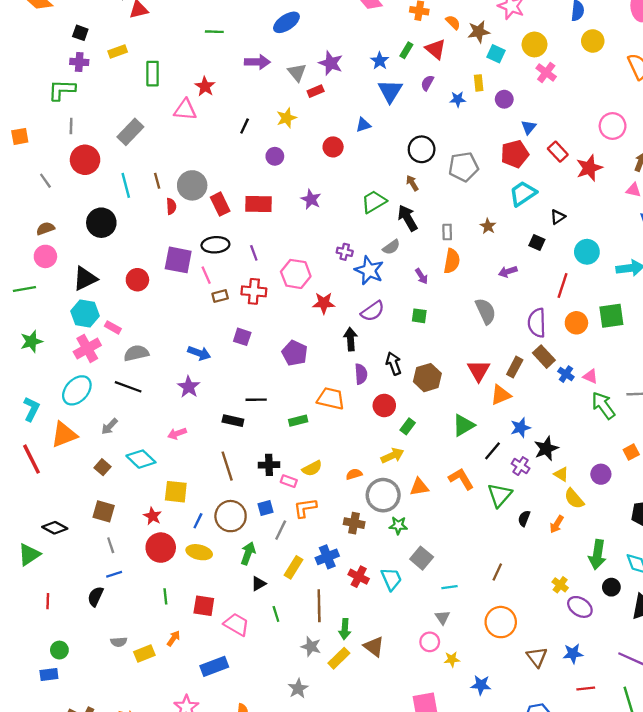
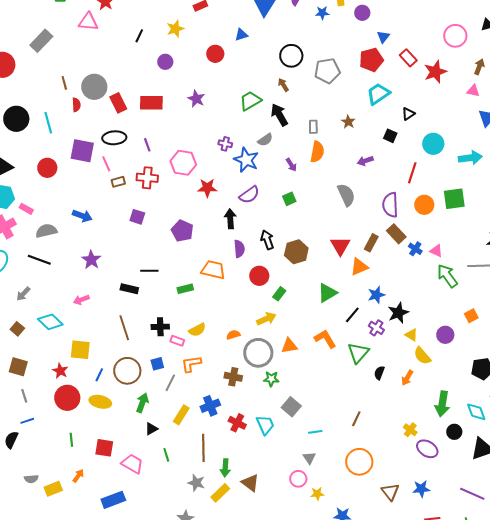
cyan line: (126, 185) -> (48, 123), moved
green square: (419, 316) -> (289, 199), turned -32
blue arrow: (199, 353) -> (82, 216), moved

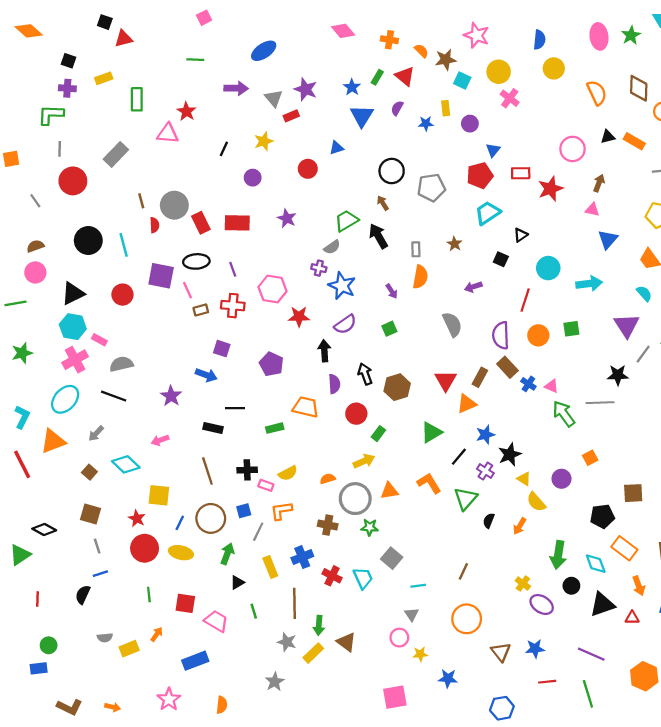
red rectangle: (408, 58) -> (521, 173), turned -48
gray semicircle: (265, 140) -> (332, 247), moved
green square: (454, 199) -> (571, 329), size x0.7
blue arrow: (82, 216) -> (206, 375), moved
yellow rectangle: (181, 415) -> (270, 567), turned -54

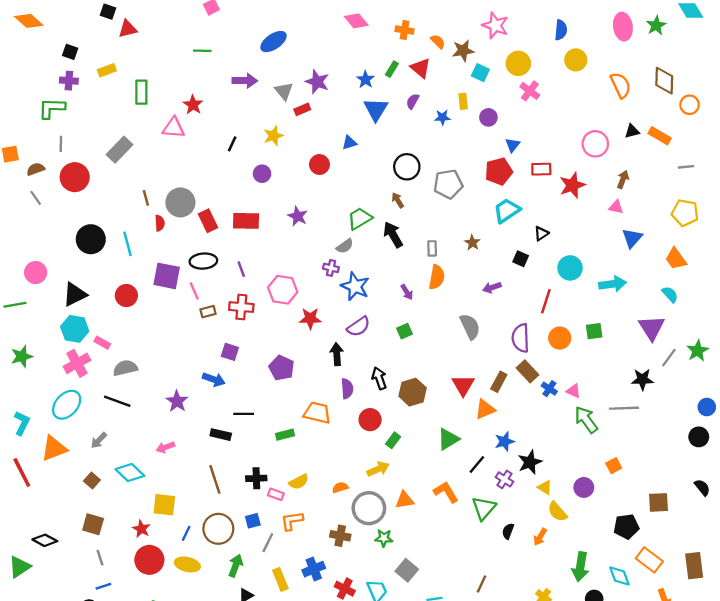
brown semicircle: (35, 246) -> (36, 169), moved

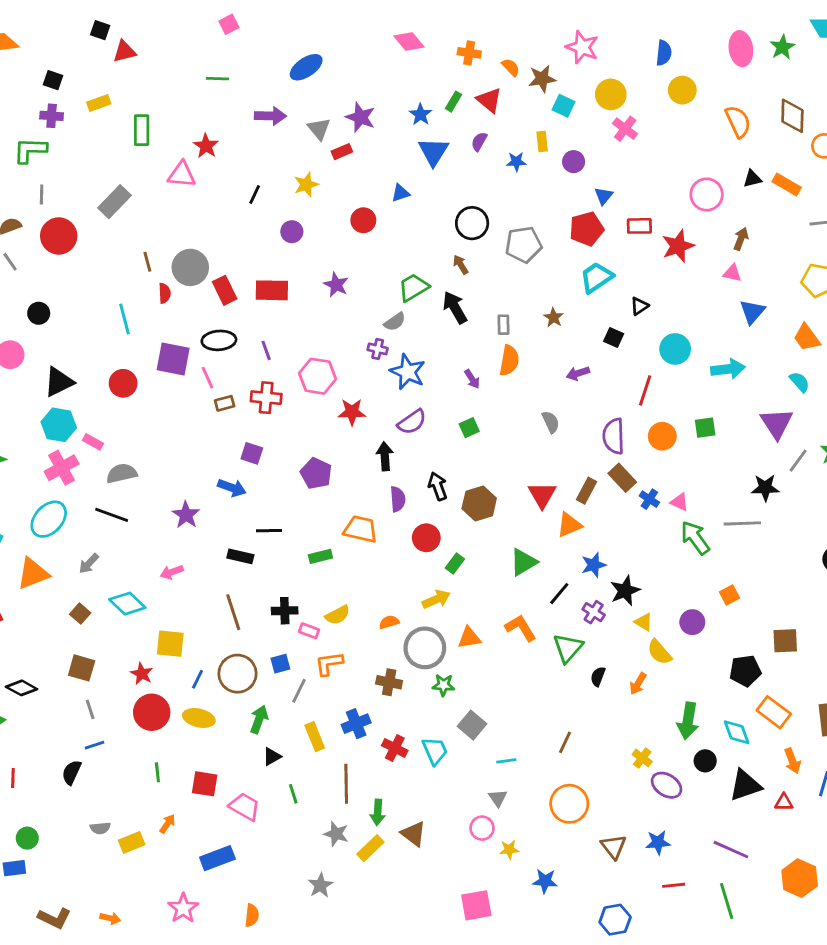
black circle: (91, 239) -> (39, 313), moved, size x0.6
gray semicircle: (470, 327) -> (551, 422), size x0.7

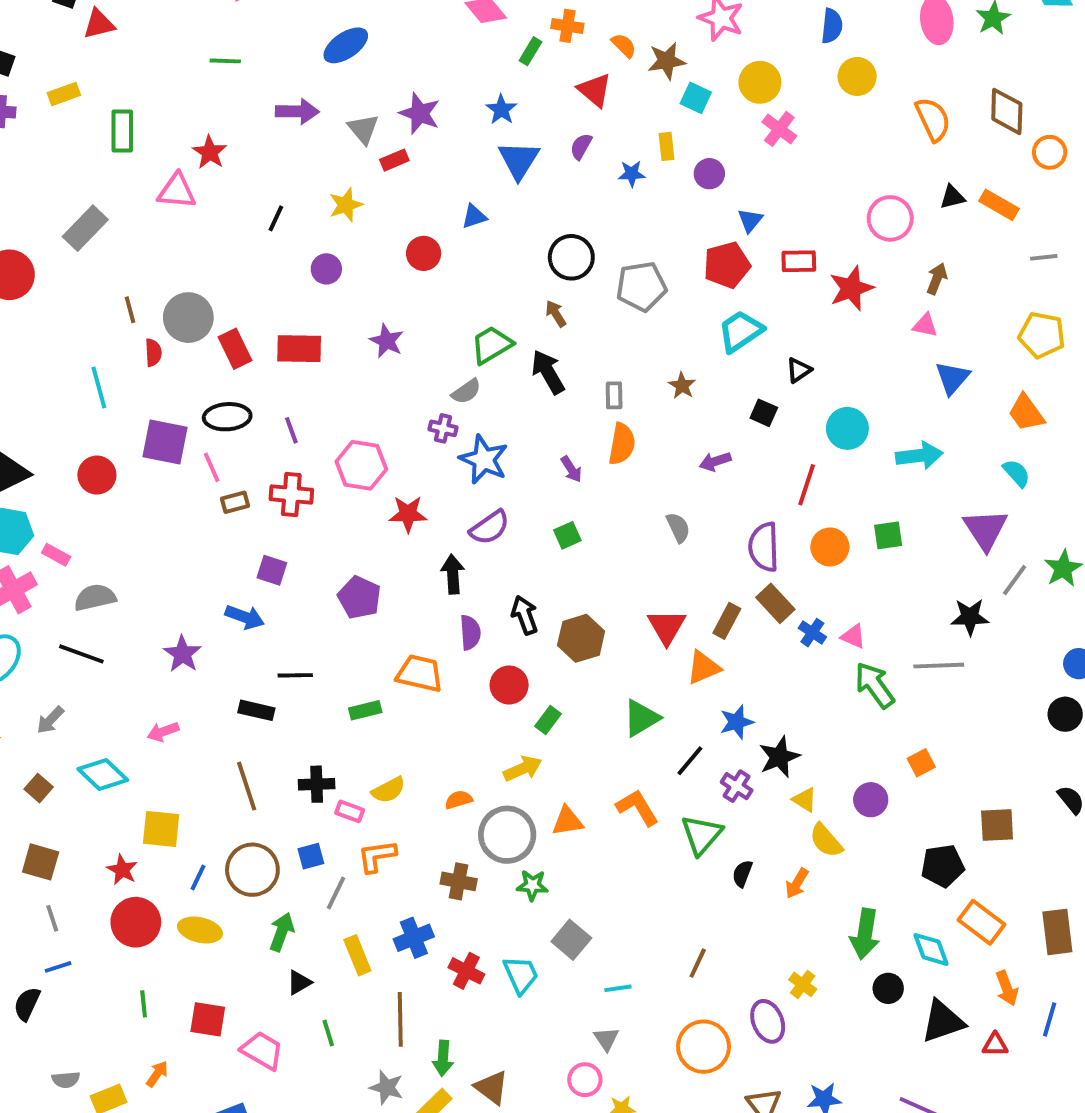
green rectangle: (453, 102) -> (530, 51), moved
purple ellipse: (667, 785) -> (768, 1021), moved, turned 36

